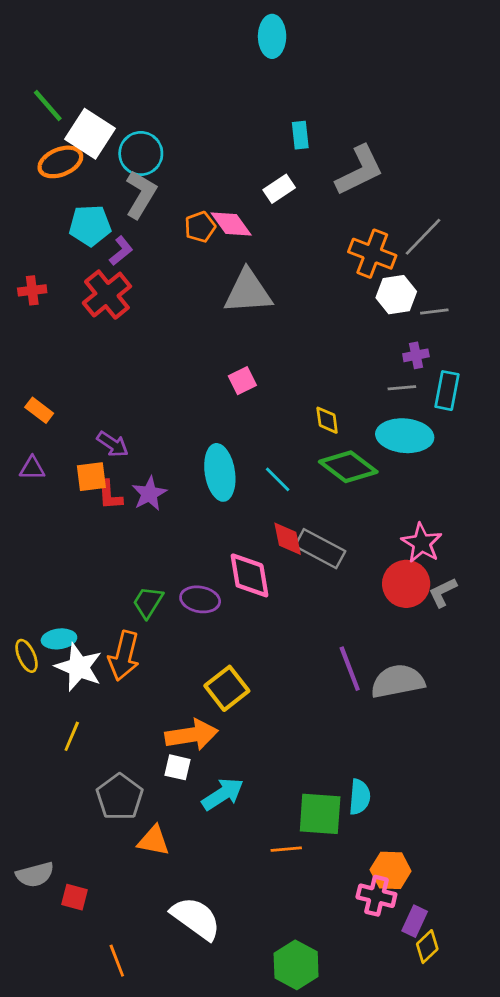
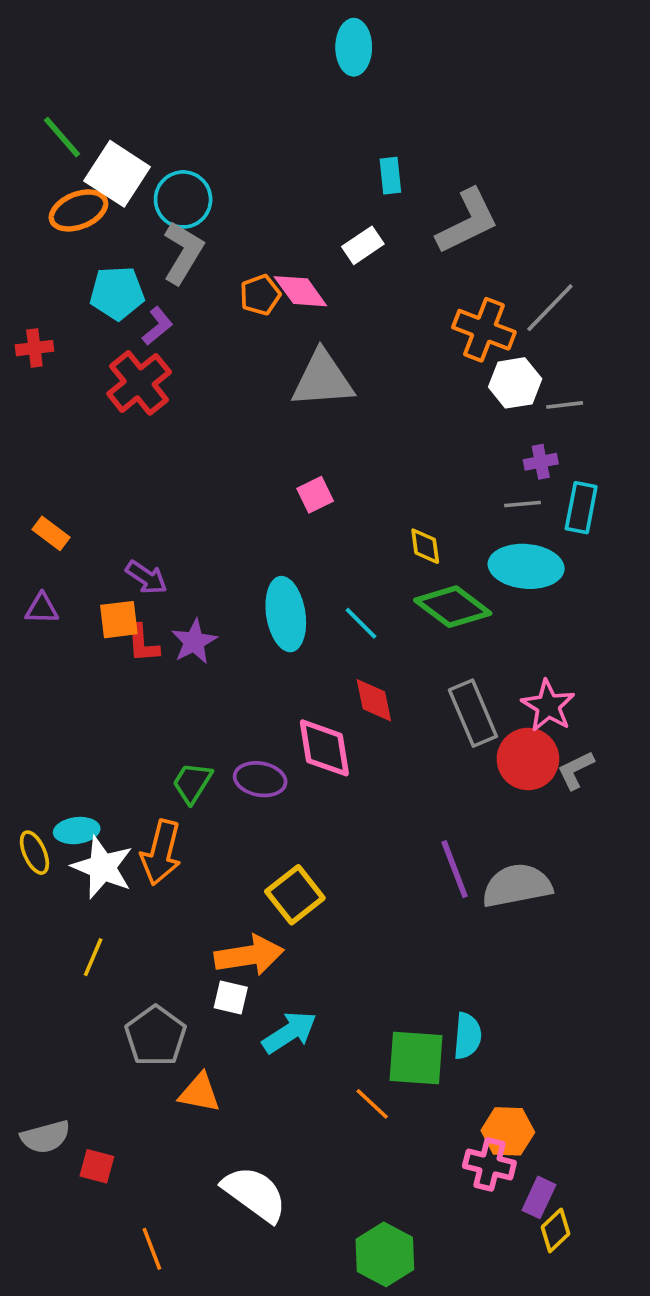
red cross: (32, 290) -> (34, 348), moved
gray rectangle: (320, 549) -> (473, 713), moved, turned 39
orange line: (286, 849) -> (372, 1104), turned 48

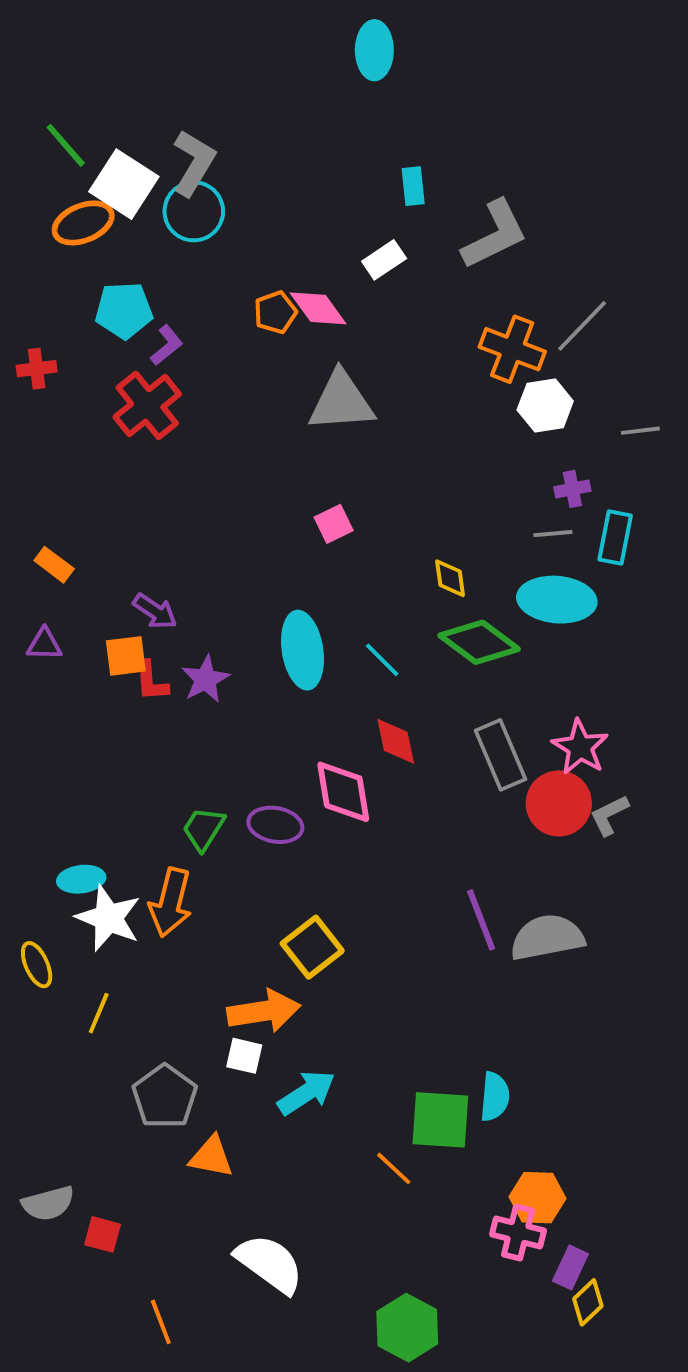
gray L-shape: (183, 253) -> (194, 163), moved
gray line: (565, 405) -> (640, 431), moved
yellow ellipse: (34, 853) -> (37, 965), moved

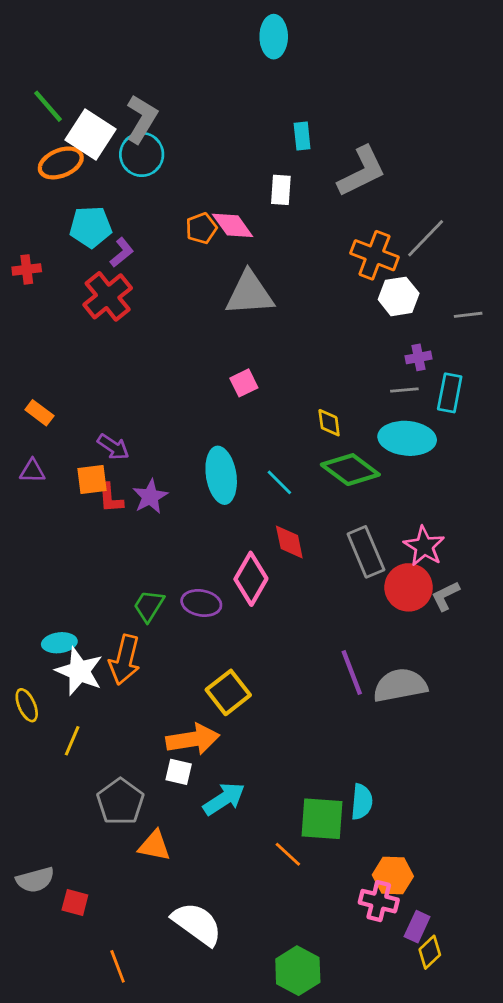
white rectangle: (384, 260) -> (281, 190), turned -52
pink diamond: (343, 792) -> (251, 579), turned 39

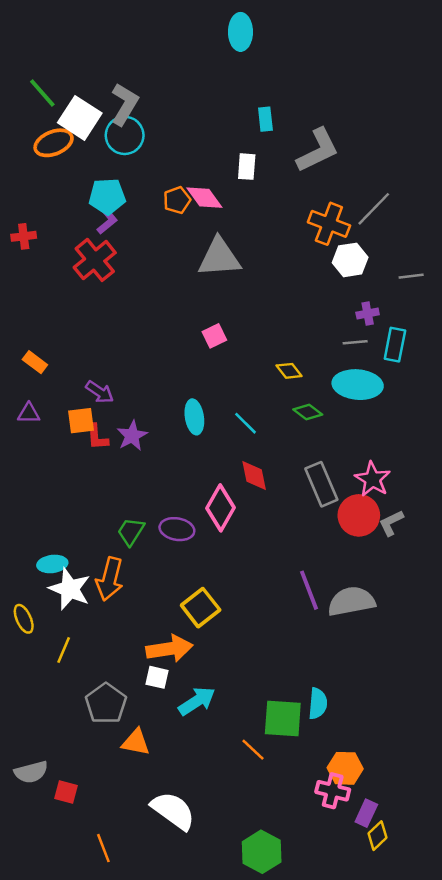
cyan pentagon: (91, 227) -> (107, 196), moved
yellow diamond: (329, 423) -> (289, 371), turned -30
green diamond: (350, 470) -> (308, 412), size x0.6
cyan ellipse: (221, 475) -> (194, 417), size x0.7

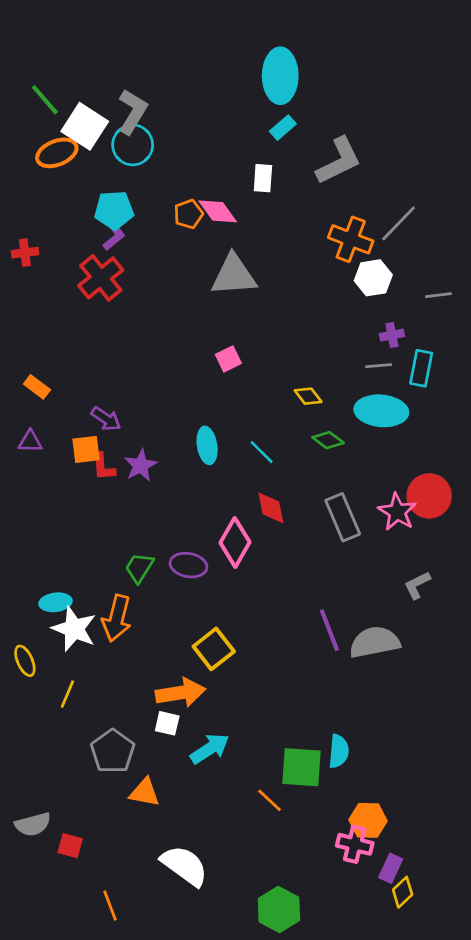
cyan ellipse: (240, 32) -> (280, 76), moved, size x1.4
cyan rectangle: (265, 119) -> (283, 128), turned 55
red circle: (359, 515) -> (429, 496), moved
gray L-shape: (391, 523) -> (417, 585), moved

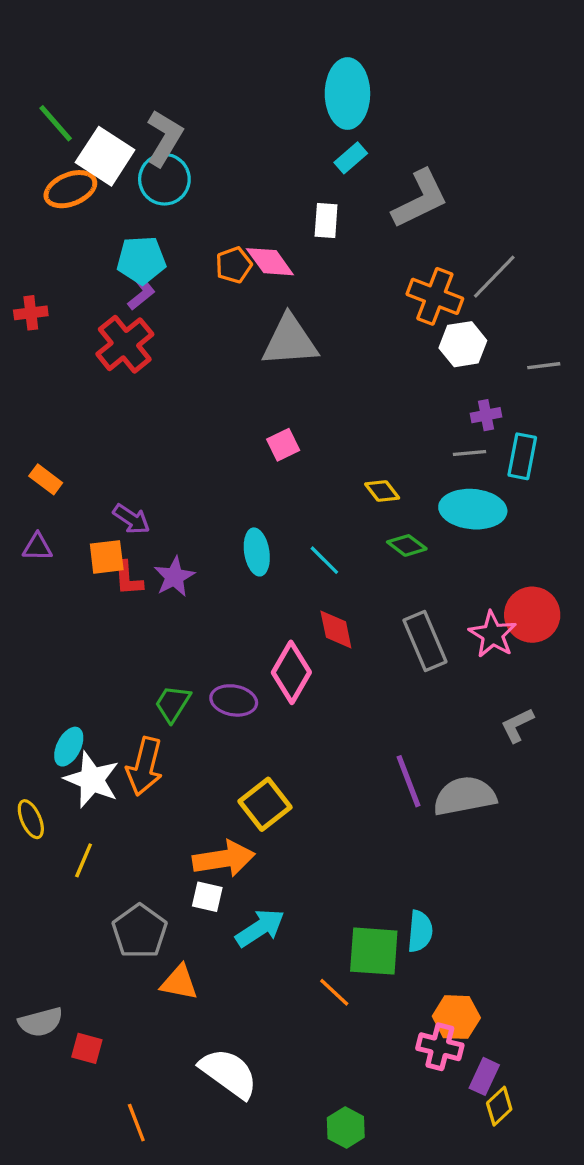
cyan ellipse: (55, 602) -> (69, 747), turned -56
green hexagon: (279, 909) -> (346, 1128), size x0.7

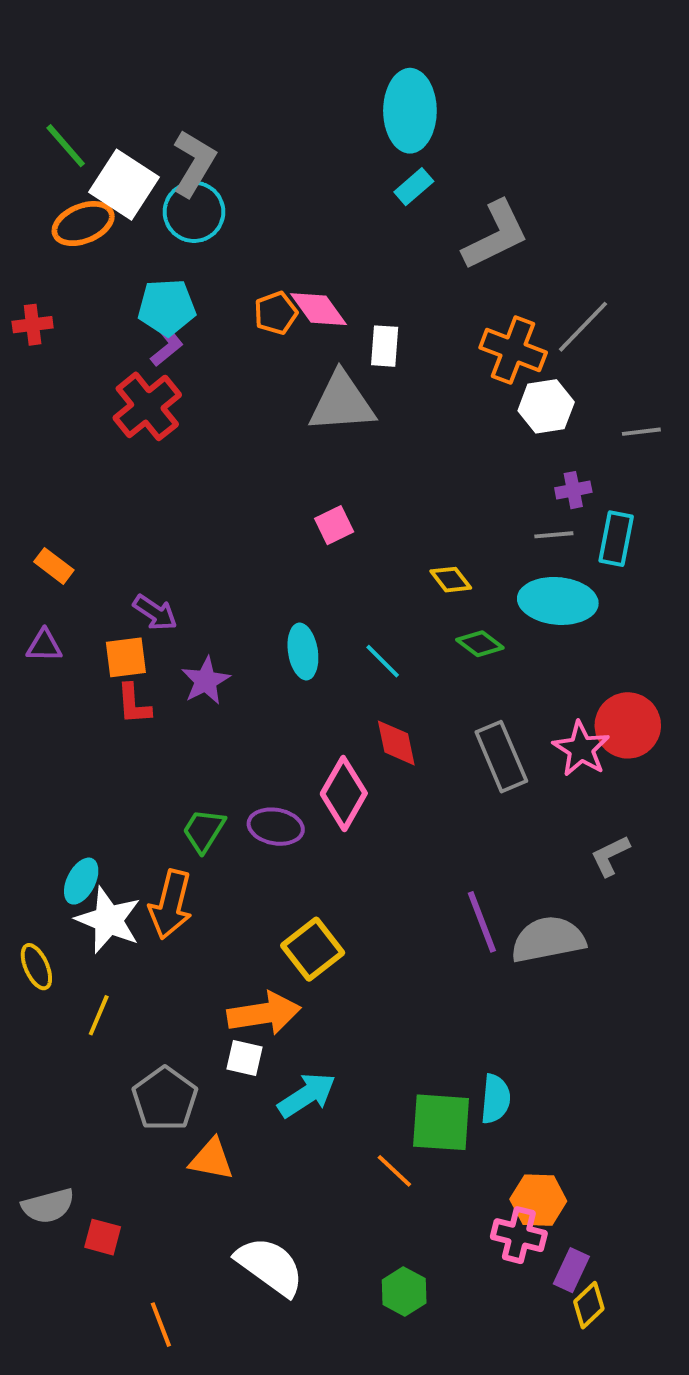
white rectangle: (326, 221) -> (385, 346), moved
red cross: (31, 313) -> (33, 325), moved
red L-shape: (128, 578) -> (134, 704), moved
green hexagon: (346, 1128) -> (404, 1292), moved

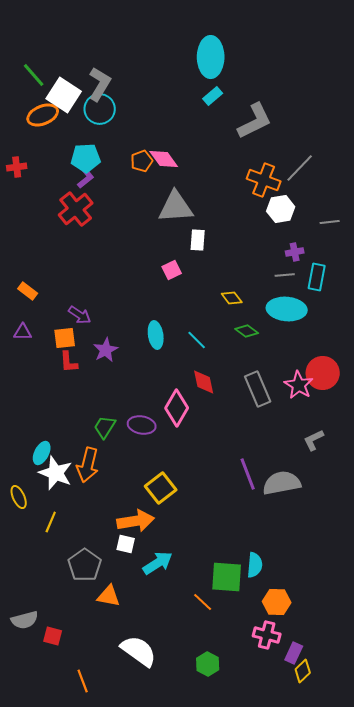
white rectangle: (385, 346) -> (198, 240), moved
orange hexagon: (538, 1200) -> (277, 602), moved

